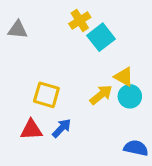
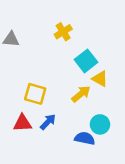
cyan square: (101, 37) -> (86, 61), moved
cyan circle: (130, 96) -> (100, 124), moved
blue semicircle: (136, 148) -> (85, 138), moved

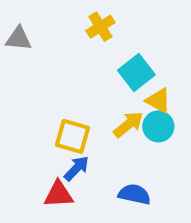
yellow square: (35, 94) -> (73, 136), moved
red triangle: (23, 123) -> (59, 194), moved
cyan circle: (100, 124) -> (158, 126), moved

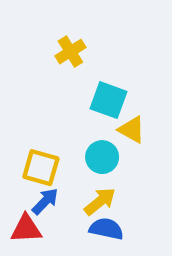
cyan square: (136, 73) -> (108, 100), turned -32
yellow arrow: (128, 124) -> (100, 201), moved
cyan circle: (158, 126) -> (102, 157), moved

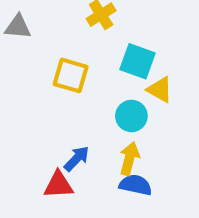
yellow square: (41, 168) -> (71, 75), moved
yellow arrow: (100, 201) -> (129, 159), turned -36

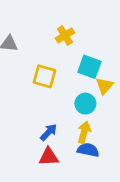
yellow triangle: (160, 90) -> (104, 86), turned 42
red triangle: (58, 185) -> (49, 157), moved

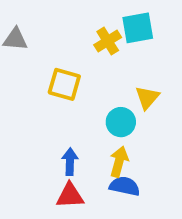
yellow cross: (65, 35) -> (108, 41), moved
cyan square: (89, 67) -> (138, 28), moved, turned -30
blue arrow: (49, 132) -> (70, 162), turned -42

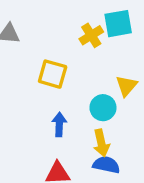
blue arrow: (70, 162) -> (59, 124), moved
yellow arrow: (119, 162) -> (101, 143), turned 152

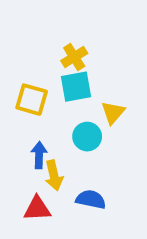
cyan square: (118, 24) -> (76, 87), moved
yellow arrow: (101, 143) -> (54, 175), moved

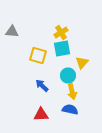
blue arrow: (39, 155) -> (42, 86), turned -48
yellow arrow: (54, 175) -> (72, 92), moved

